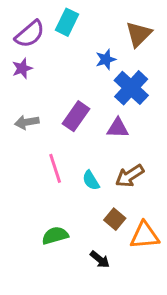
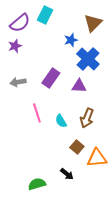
brown arrow: (130, 176) -> (87, 118), turned -36
green semicircle: (55, 236) -> (37, 184), moved

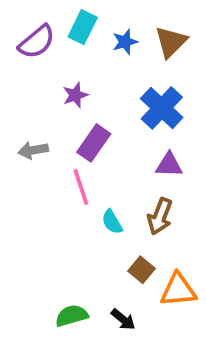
blue star: (71, 40) -> (125, 42), moved
purple star: (15, 46) -> (75, 95), moved
purple triangle: (79, 86) -> (169, 165), moved
pink line: (37, 113) -> (81, 187), moved
green semicircle: (37, 184) -> (72, 316), moved

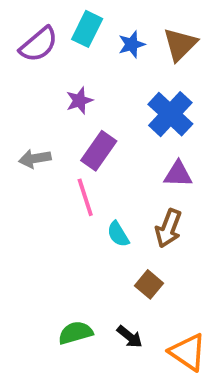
orange triangle: (178, 290) -> (188, 352), moved, turned 39

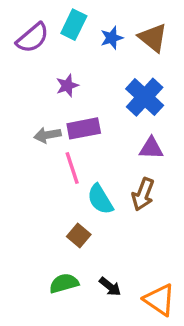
brown triangle: (180, 44) -> (153, 38), turned -36
purple rectangle: (99, 151) -> (84, 128), turned 44
gray arrow: (35, 159) -> (47, 135), moved
cyan semicircle: (118, 234) -> (100, 199), size x1.4
brown square: (149, 284) -> (79, 235), moved

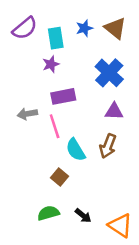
cyan rectangle: (74, 25) -> (56, 38), moved, turned -35
gray arrow: (47, 135) -> (27, 114), moved

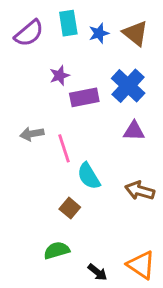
cyan rectangle: (56, 38) -> (68, 23), moved
purple rectangle: (63, 96) -> (84, 97), moved
brown arrow: (108, 146) -> (140, 191), moved, turned 85
black arrow: (83, 216) -> (97, 272), moved

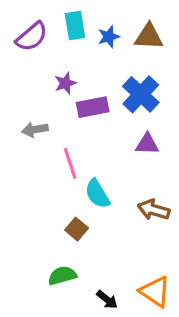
brown triangle: (135, 33) -> (149, 37), turned -36
gray arrow: (32, 134) -> (35, 130), moved

